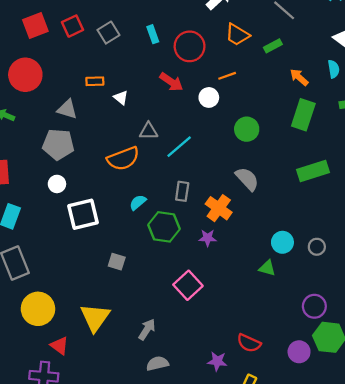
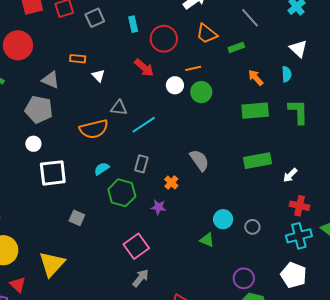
green rectangle: (303, 115) -> (255, 111), turned 60
green circle: (247, 129) -> (201, 92), moved
orange cross: (219, 208) -> (171, 183), size x0.6
gray arrow: (147, 329) -> (141, 278), moved

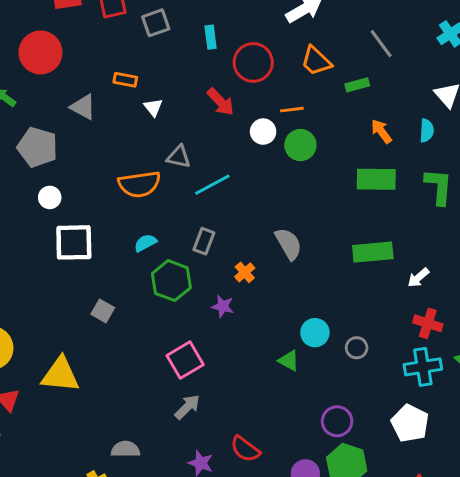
gray pentagon: (39, 109) -> (37, 147), moved
yellow triangle: (52, 264) -> (60, 375), turned 48

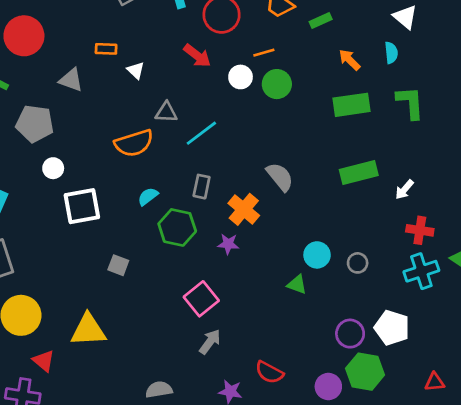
orange cross: (245, 272) -> (244, 209), size x1.6
white pentagon: (410, 423) -> (392, 328), moved

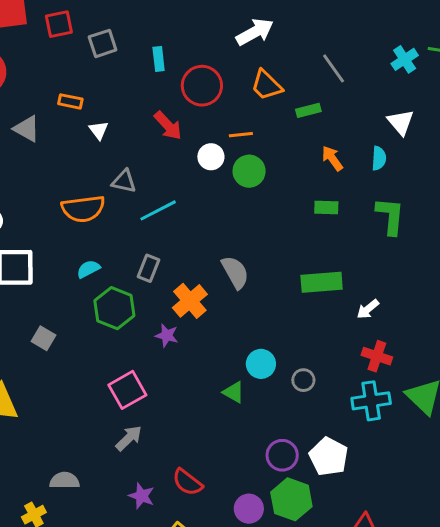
green rectangle: (352, 105) -> (326, 207), size x0.6

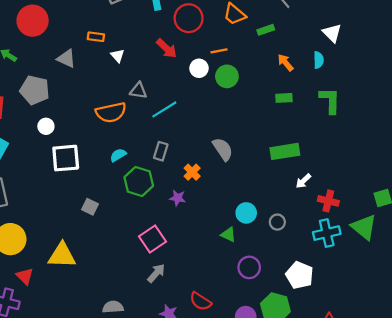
orange cross: (190, 301) -> (192, 172), size x0.7
white arrow: (368, 309) -> (303, 181), moved
purple circle: (282, 455) -> (249, 267), moved

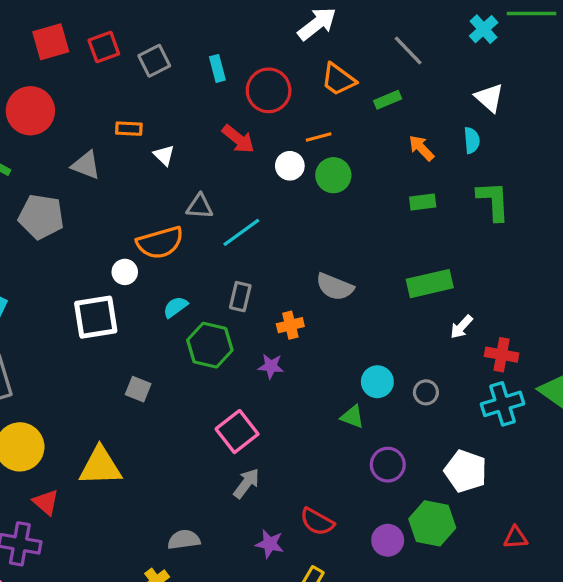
white circle: (46, 126) -> (125, 272), moved
gray semicircle: (223, 149) -> (335, 287), turned 150
orange cross: (192, 172) -> (290, 325), turned 35

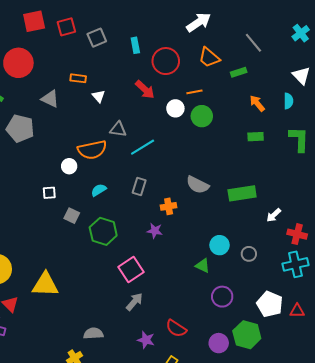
green rectangle: (430, 284) -> (242, 193), moved
white square: (96, 317) -> (49, 193), size x0.5
green hexagon: (210, 345) -> (103, 231), moved
gray square: (138, 389) -> (72, 216), moved
red triangle: (516, 537) -> (297, 311), moved

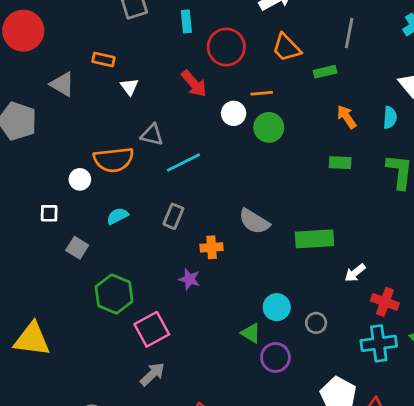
gray line: (253, 43) -> (349, 33), turned 45
green hexagon: (103, 231) -> (114, 294), moved
purple circle: (222, 297) -> (275, 357), moved

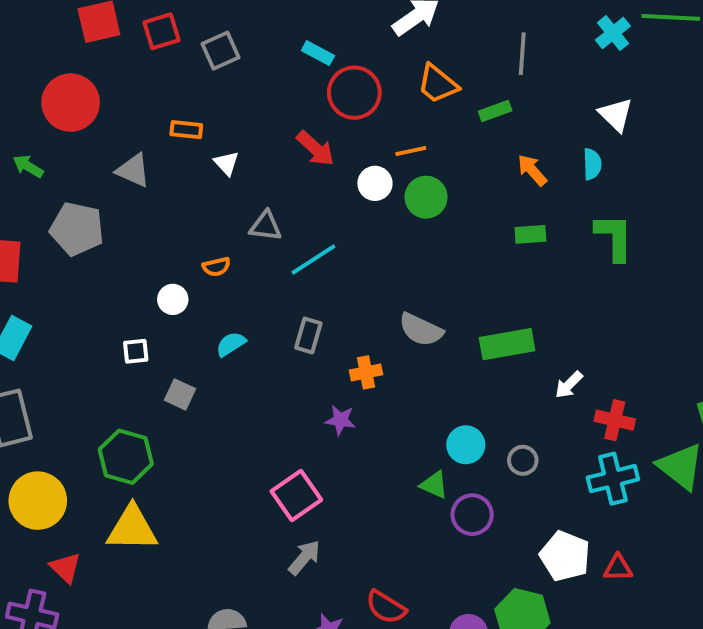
cyan rectangle: (186, 21) -> (318, 53), moved, turned -50
orange semicircle: (114, 160) -> (216, 267), size x0.5
green hexagon: (114, 294) -> (126, 457), moved

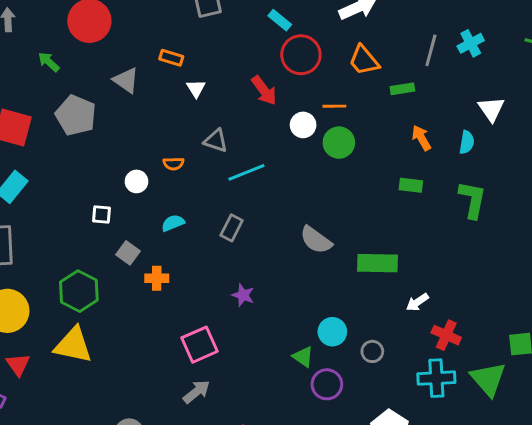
cyan cross: (613, 33) -> (471, 43), moved
orange cross: (366, 372) -> (157, 278), moved

